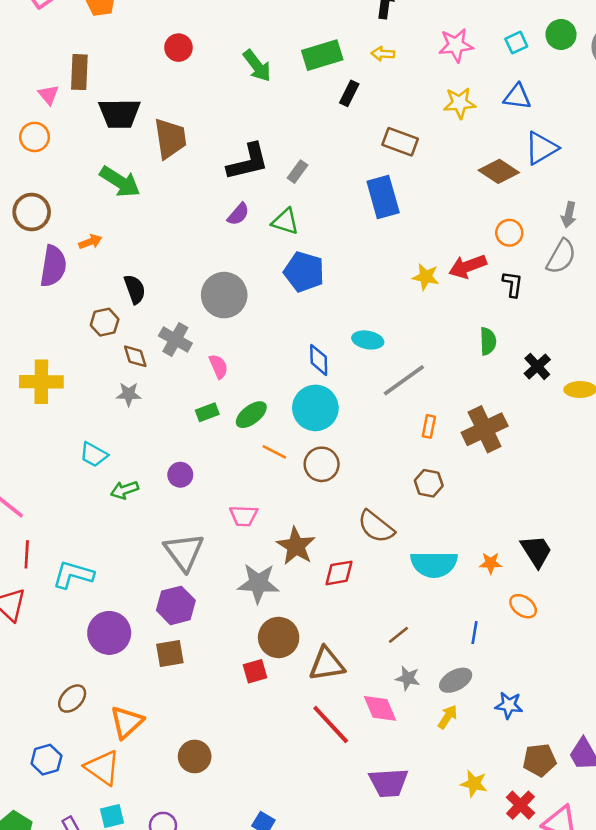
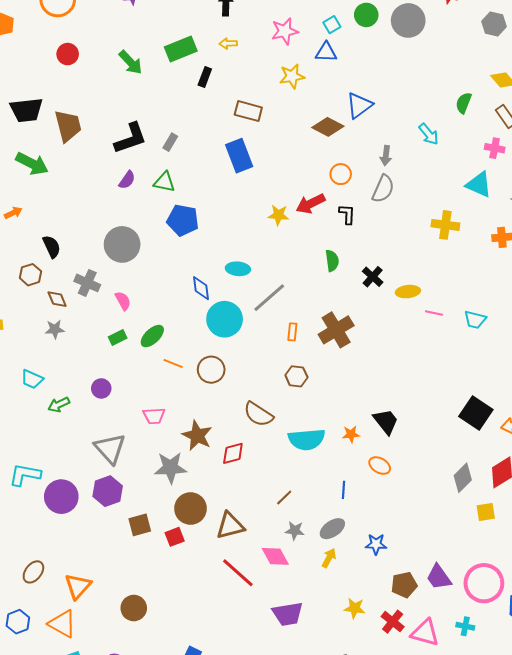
blue triangle: (517, 97) -> (326, 52), moved
cyan circle: (315, 408) -> (225, 319), moved
purple circle: (109, 633) -> (61, 497), moved
brown square: (170, 654) -> (140, 525), moved

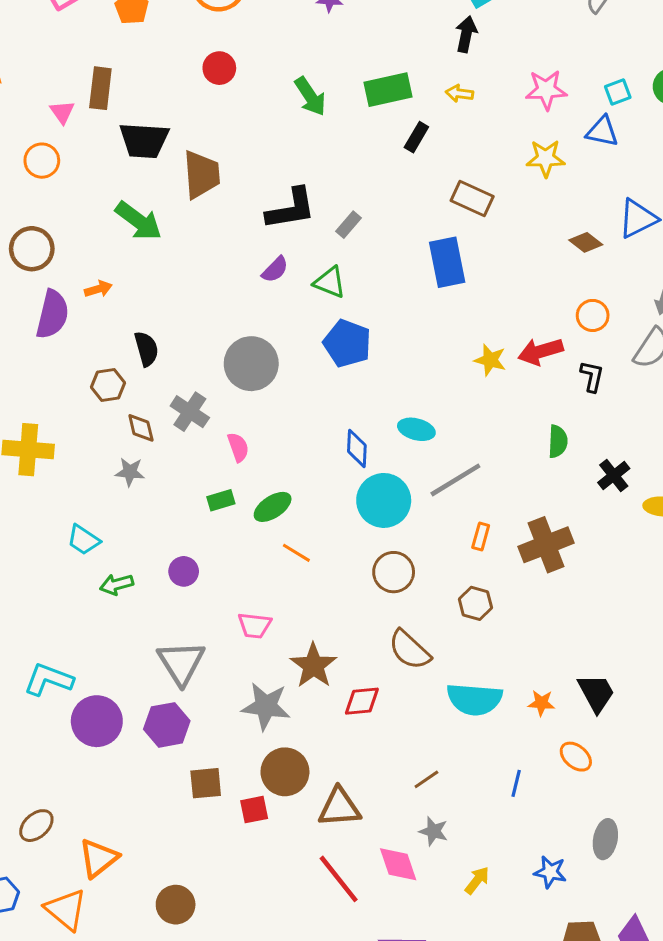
brown diamond: (328, 127) -> (586, 242), size x0.7
brown circle: (211, 370) -> (394, 572), moved
gray ellipse: (332, 529) -> (605, 839), moved, turned -55

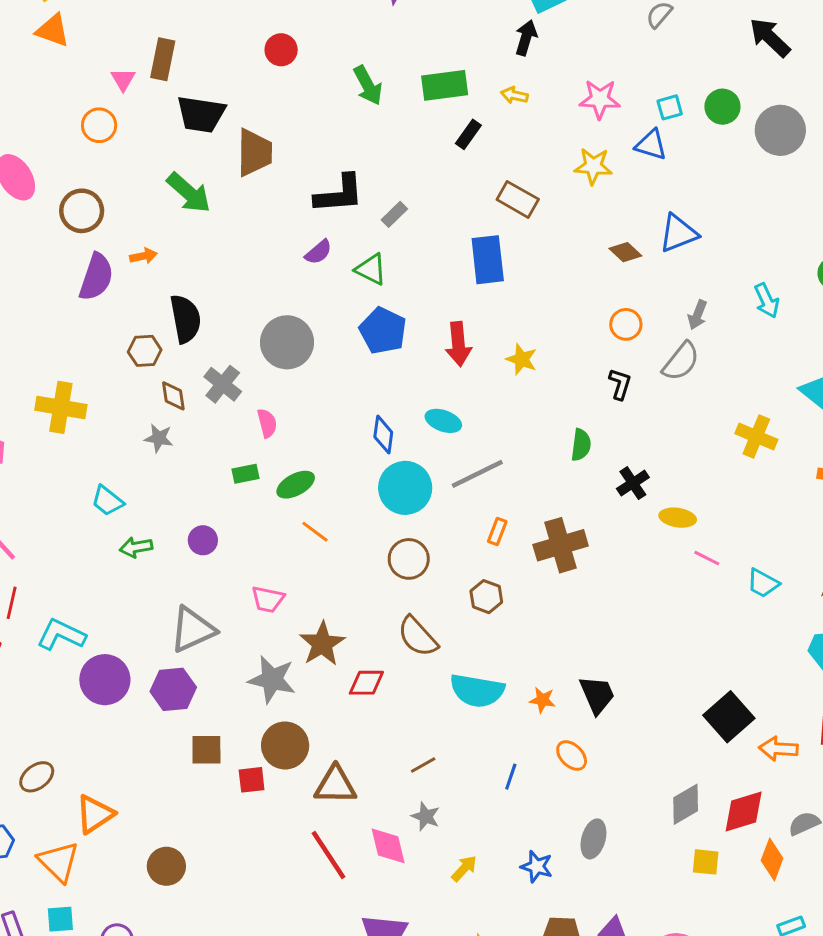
black semicircle: (146, 349) -> (185, 319), size x1.4
red arrow: (540, 351) -> (458, 344), moved, turned -84
gray triangle: (181, 663) -> (193, 630), turned 33

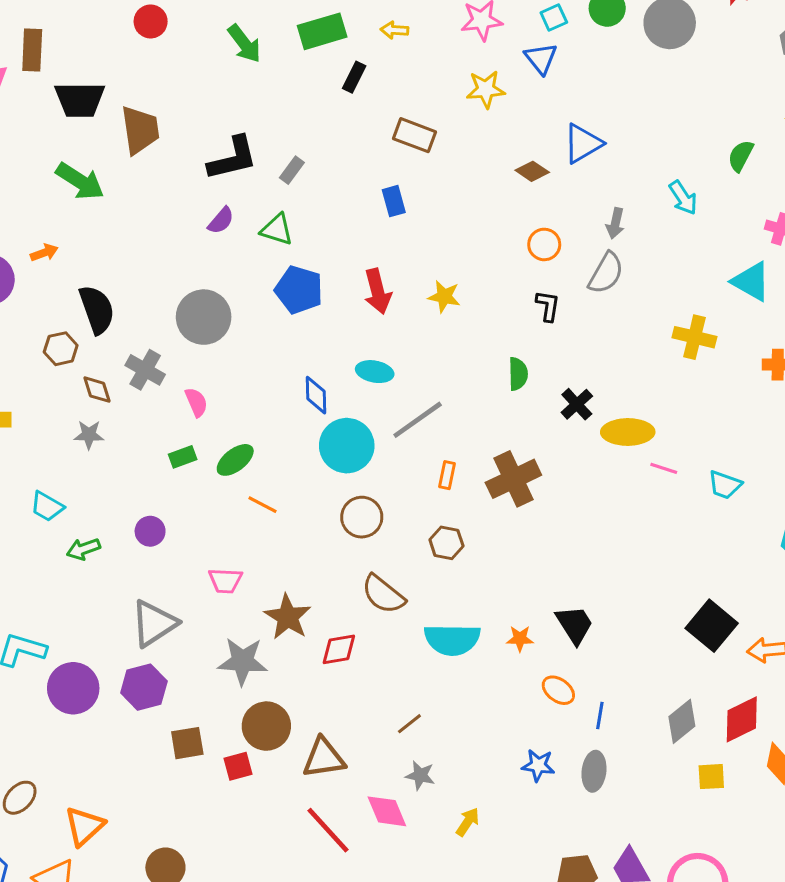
blue triangle: (651, 145) -> (541, 58), turned 44
blue rectangle: (488, 260) -> (394, 201), size x0.6
yellow ellipse: (678, 518) -> (628, 432), size x1.4
blue line: (511, 777) -> (600, 715), moved
blue star: (537, 866) -> (538, 765), moved

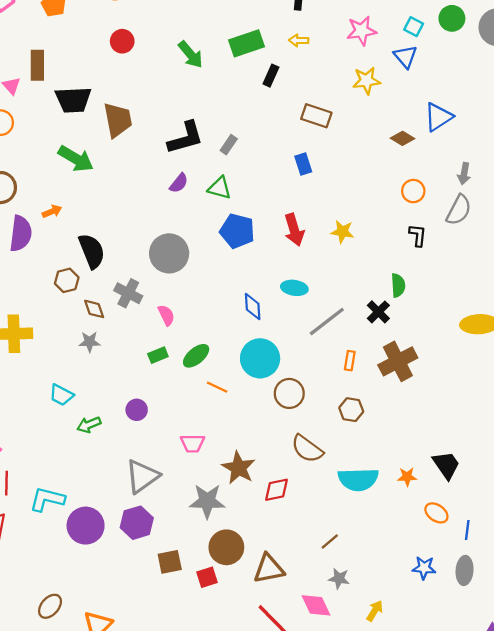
cyan square: (554, 18) -> (414, 27), turned -36
black cross: (577, 404) -> (378, 312), moved
cyan circle: (347, 446) -> (260, 358), moved

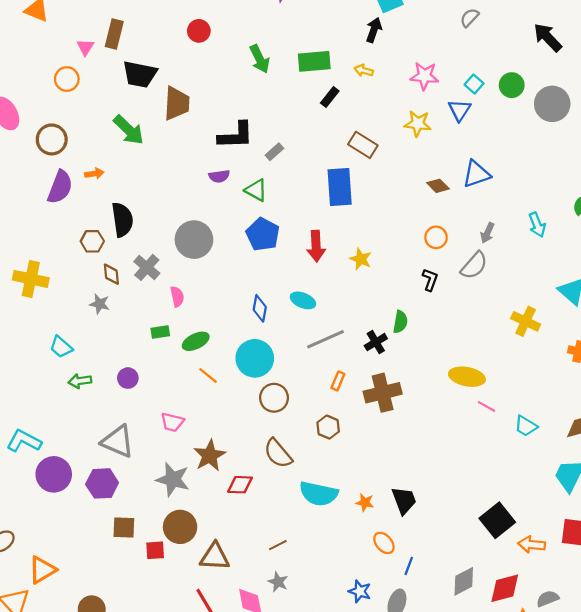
blue rectangle: (303, 164) -> (340, 187), size x1.8
purple semicircle: (179, 183) -> (219, 176), turned 30
gray triangle: (142, 476) -> (118, 441), turned 45

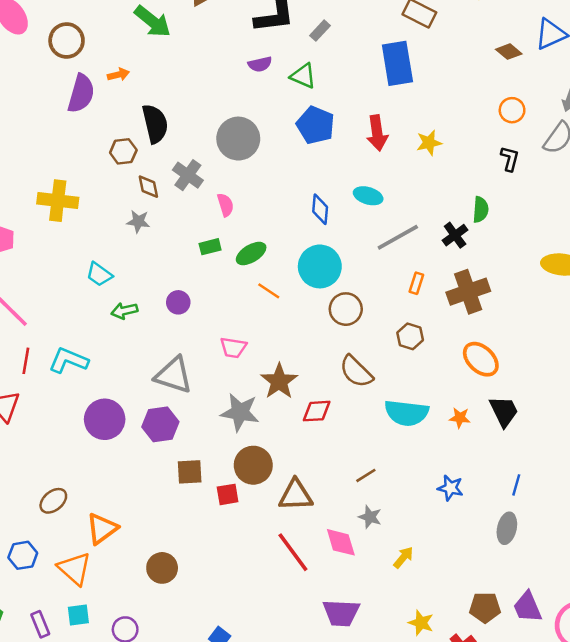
yellow star: (361, 259) -> (429, 143), turned -30
cyan L-shape: (24, 441) -> (68, 360), moved
orange ellipse: (384, 543) -> (481, 359), moved, size x1.4
blue star: (360, 591) -> (450, 488), moved

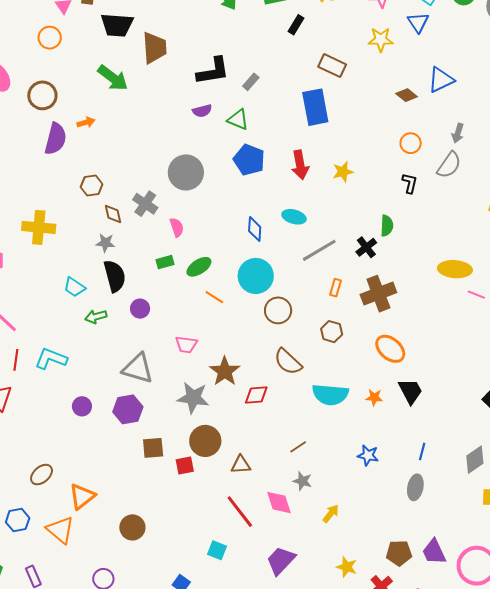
black semicircle: (155, 124) -> (115, 276), moved
purple circle: (105, 419) -> (82, 406), size x0.6
brown triangle: (296, 495) -> (241, 465), size x0.7
purple trapezoid: (341, 613) -> (281, 561), turned 132
cyan square: (78, 615) -> (217, 550), moved, turned 30

